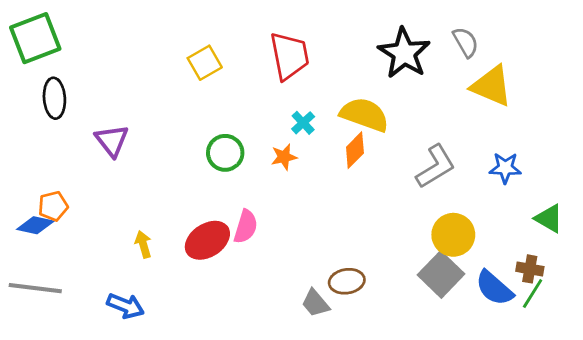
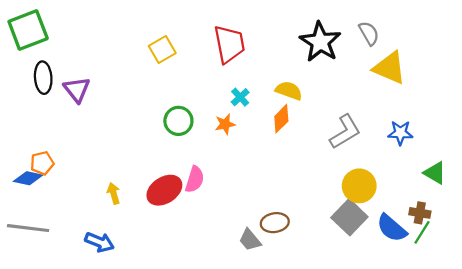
yellow semicircle: (365, 115) -> (289, 91), size x0.7
purple triangle: (112, 141) -> (77, 90), moved

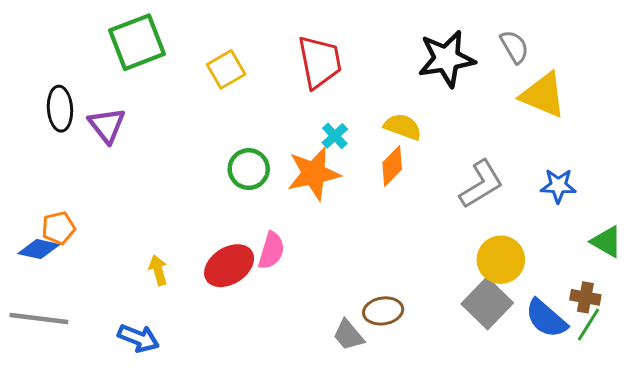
green square: (28, 30) -> (137, 42), moved
black star: (320, 42) -> (447, 59), turned 30
orange star: (225, 124) -> (314, 174), size x1.8

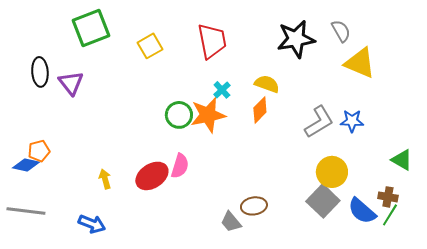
green circle: (249, 169) -> (179, 115), moved
blue star: (558, 186) -> (352, 121), moved

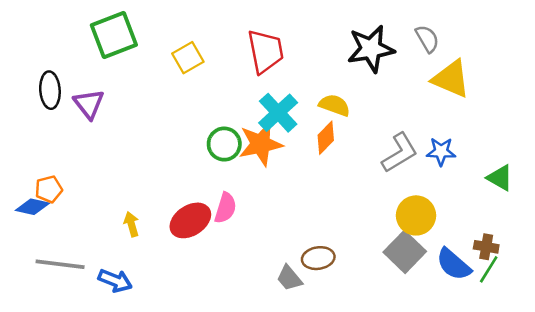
cyan cross: (222, 90) -> (278, 113), size x1.8
green triangle: (402, 160) -> (500, 178), moved
gray line: (26, 211) -> (60, 264), moved

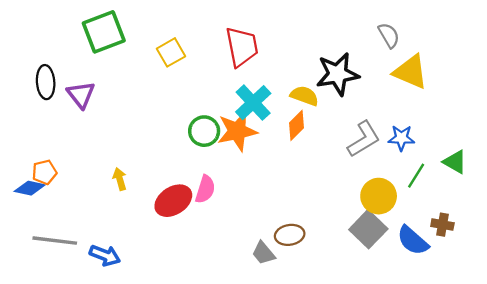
black star: (371, 49) -> (338, 74), moved
yellow arrow: (131, 224) -> (120, 179), moved
green line: (489, 269) -> (416, 176), moved

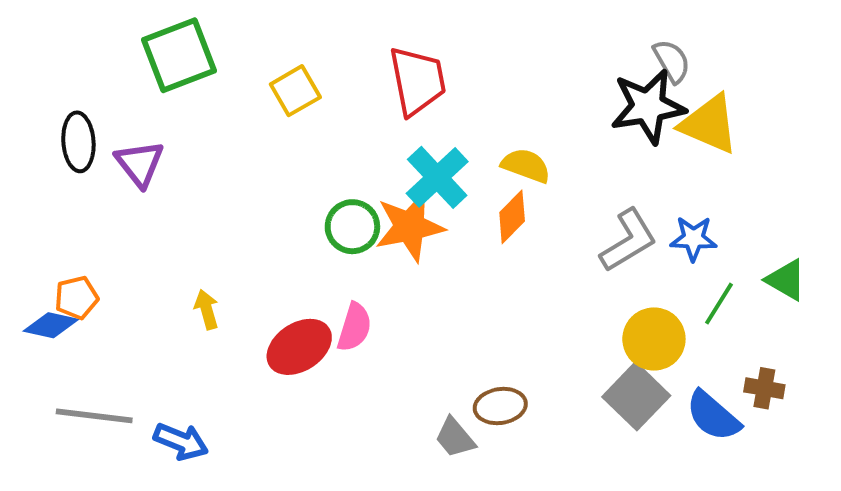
black star: (338, 74) -> (648, 106), moved

